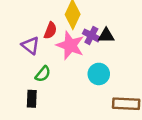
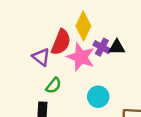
red semicircle: (50, 31) -> (61, 42), size x1.5
cyan circle: (99, 74) -> (98, 97), moved

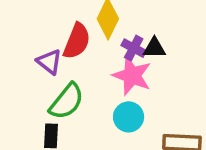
pink star: (81, 57) -> (132, 76), moved
green semicircle: (54, 86) -> (67, 101), size x1.6

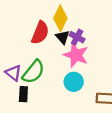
black triangle: (154, 48) -> (63, 37), moved, turned 48
purple triangle: (49, 62) -> (13, 73), moved

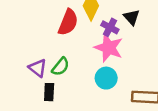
black triangle: (63, 37) -> (131, 17), moved
green semicircle: (33, 72) -> (60, 67), size x0.7

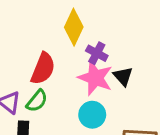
black triangle: (131, 17) -> (123, 76), moved
red semicircle: (68, 22) -> (43, 69), moved

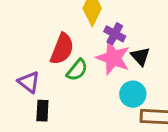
green semicircle: (37, 101) -> (77, 70), moved
cyan circle: (92, 115) -> (133, 94), moved

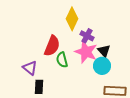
green semicircle: (77, 70) -> (62, 60), turned 126
cyan circle: (133, 94) -> (102, 66), moved

